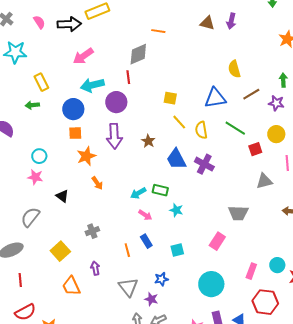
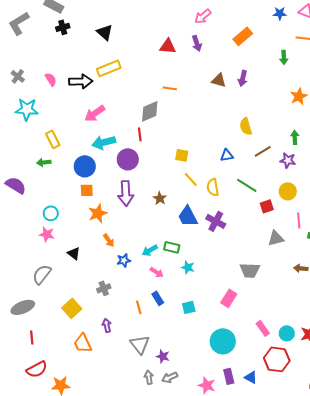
blue triangle: (215, 98) -> (227, 155), size x0.6
cyan circle: (277, 265) -> (287, 333), moved
pink rectangle: (251, 271) -> (263, 328), turned -56
blue star: (161, 279) -> (124, 260), moved

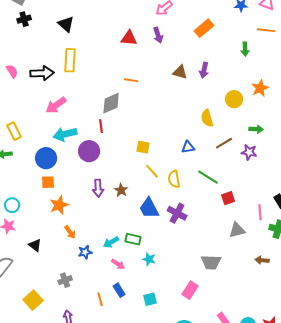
yellow rectangle: (109, 68) -> (70, 60), turned -65
green arrow: (295, 137) -> (256, 129), turned 96
yellow circle: (288, 191) -> (234, 99), moved
purple arrow: (126, 193) -> (98, 188), moved, size x0.7

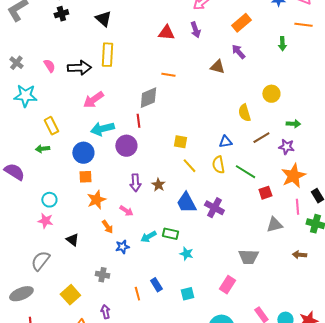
purple arrow: (204, 70) -> (238, 52), moved, turned 126
orange star: (260, 88) -> (293, 176), moved, size x1.4
yellow semicircle: (174, 179) -> (218, 165), moved
pink arrow: (118, 264) -> (126, 211), moved
gray cross: (65, 280) -> (102, 275), turned 32

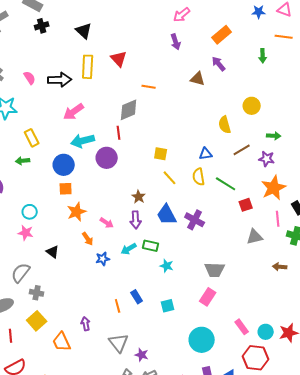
red triangle: (166, 33) -> (119, 59), moved, turned 42
purple arrow: (135, 183) -> (136, 220), moved
gray trapezoid: (248, 257) -> (215, 270), moved
gray cross: (102, 275) -> (37, 293), moved
yellow square: (70, 295) -> (37, 321), moved

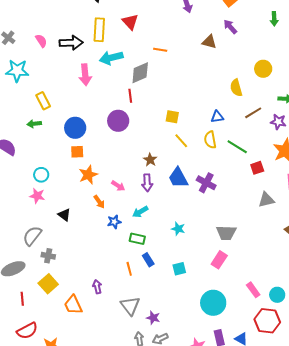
pink arrow: (74, 112) -> (85, 75), turned -60
cyan arrow: (83, 141) -> (111, 58), moved
green rectangle: (151, 246) -> (137, 239), moved

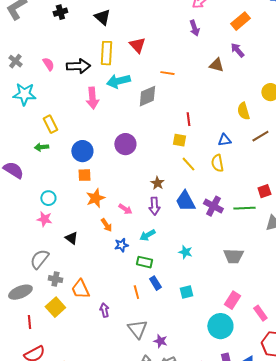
red line: (130, 96) -> (188, 119), moved
green line: (237, 147) -> (244, 208), moved, turned -35
pink rectangle: (219, 260) -> (232, 300), moved
orange trapezoid: (73, 305) -> (80, 289), moved

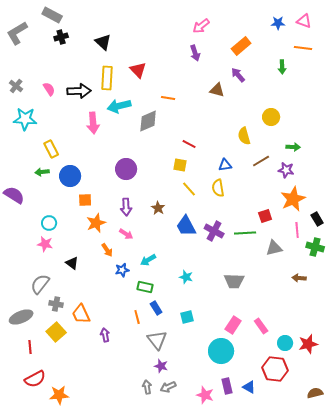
red line: (188, 119) -> (189, 144), turned -56
blue circle: (82, 151) -> (70, 176), moved
purple arrow: (154, 206) -> (126, 207), moved
pink rectangle: (260, 313) -> (261, 326), moved
gray triangle: (137, 329) -> (157, 340), moved

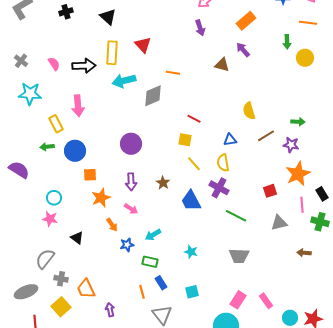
yellow circle: (271, 117) -> (305, 58), moved
pink arrow: (93, 123) -> (78, 106), moved
purple cross: (214, 231) -> (219, 188), moved
green line: (245, 233) -> (236, 216), moved, turned 30

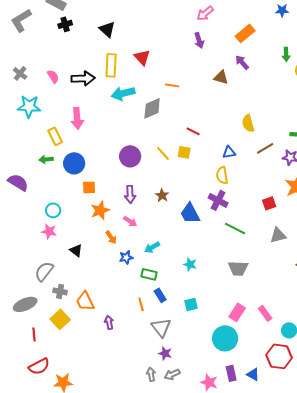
yellow line: (194, 164) -> (163, 153), moved

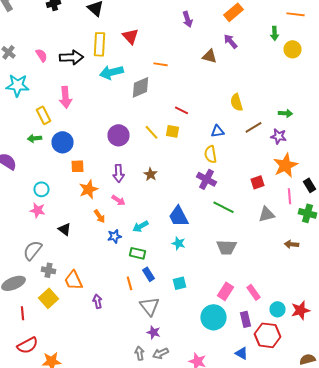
blue trapezoid: (190, 213) -> (178, 216), moved
purple rectangle: (231, 373) -> (246, 319), moved

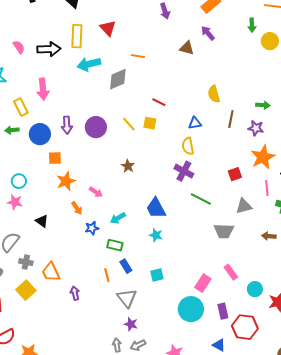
brown line: (254, 127) -> (231, 119), turned -48
purple arrow: (118, 173) -> (67, 125), moved
gray trapezoid: (226, 247) -> (224, 231), moved
pink rectangle: (254, 292) -> (231, 272), moved
cyan circle: (278, 309) -> (255, 289), moved

